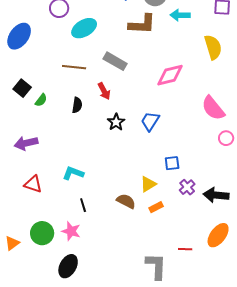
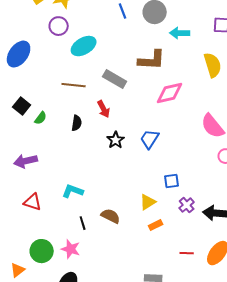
brown L-shape: (142, 24) -> (152, 60), moved
brown semicircle: (126, 201) -> (111, 216), moved
orange triangle: (12, 243) -> (18, 270), moved
red line: (185, 249) -> (187, 253), moved

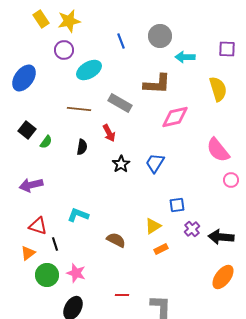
blue line: (123, 11) -> (121, 41), moved
black line: (83, 223) -> (55, 244), moved
red line: (187, 253) -> (122, 295), moved
orange triangle: (18, 270) -> (28, 253), moved

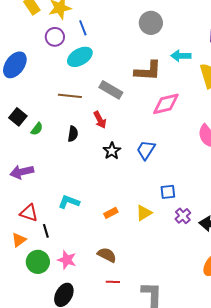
blue line: (121, 41) -> (83, 28), moved
cyan arrow: (185, 57) -> (181, 56), moved
brown semicircle: (116, 240) -> (107, 255), moved
orange rectangle: (161, 249) -> (111, 213), moved

